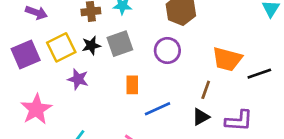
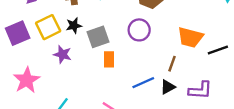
gray square: (120, 44) -> (98, 37), moved
blue line: (157, 109) -> (143, 83), moved

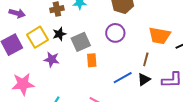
pink star: (27, 80) -> (23, 84), turned 30

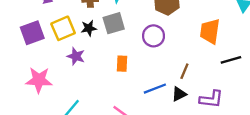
orange trapezoid: (160, 36) -> (210, 31), moved, turned 80
gray square: (81, 42) -> (114, 23), moved

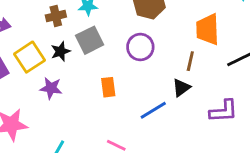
brown line: (184, 71) -> (190, 61), moved
black triangle: (179, 94) -> (181, 88), moved

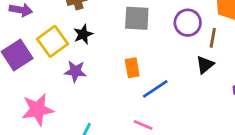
gray square: (90, 40) -> (137, 18), moved, turned 32
purple circle: (140, 47) -> (188, 23), moved
blue line: (153, 110) -> (155, 89), moved

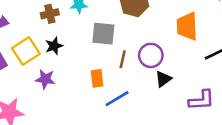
purple circle: (188, 23) -> (151, 55), moved
brown line: (213, 38) -> (123, 59), moved

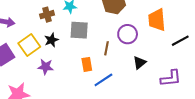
gray square: (103, 34) -> (79, 30), moved
purple circle: (151, 55) -> (128, 34), moved

